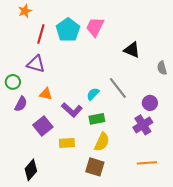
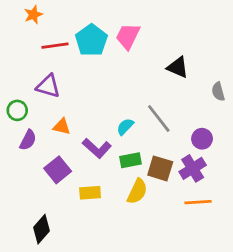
red line: (41, 34) -> (55, 46), turned 66
orange line: (147, 163) -> (198, 202), moved
brown square: (95, 167) -> (160, 168), moved

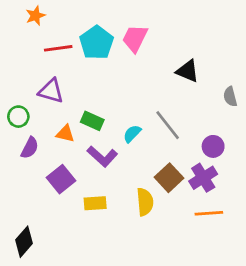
green rectangle: (131, 160) -> (92, 121), moved, turned 35
brown square: (160, 168) -> (169, 178), turned 30
yellow semicircle: (137, 191) -> (145, 202), turned -30
black diamond: (41, 229) -> (24, 242), moved

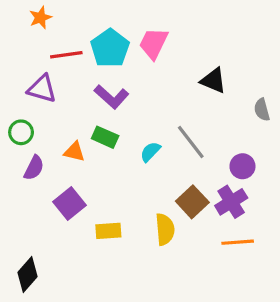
purple triangle: (51, 91) -> (42, 89), moved
purple L-shape: (102, 156) -> (112, 97), moved

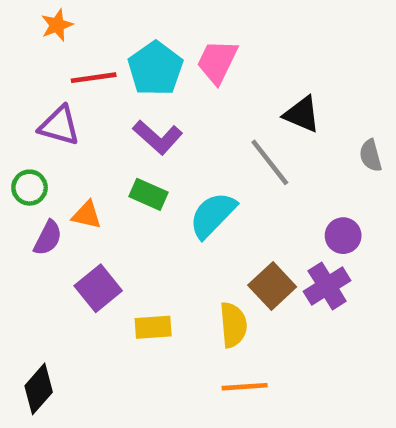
gray line: (191, 142) -> (270, 162), moved
orange triangle: (74, 152) -> (87, 215), moved
cyan semicircle: (150, 152) -> (213, 215), size x1.6
orange line: (238, 242) -> (245, 387), moved

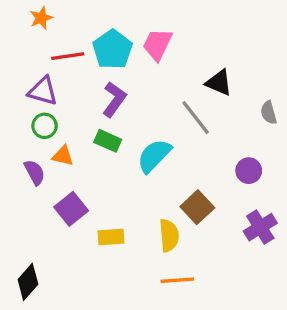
purple L-shape: (158, 137) -> (114, 99), turned -96
green circle: (30, 188) -> (45, 126), moved
purple semicircle: (48, 238) -> (35, 172), turned -55
purple cross: (327, 286) -> (260, 227), moved

